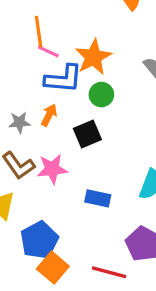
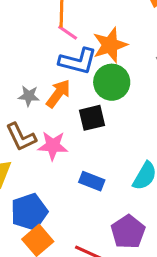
green circle: (101, 95) -> (112, 82), size x1.5
orange arrow: (49, 115) -> (58, 94), size x1.4

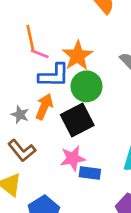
gray star: (29, 96) -> (20, 115), turned 30
black square: (92, 118) -> (77, 120), size x1.4
pink star: (53, 146) -> (73, 158), moved

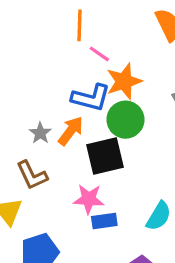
orange line: (30, 38) -> (79, 25), moved
pink line: (40, 54) -> (99, 54), moved
blue rectangle: (90, 173) -> (104, 221), turned -30

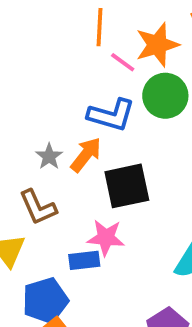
orange star: (124, 81) -> (157, 45), moved
green circle: (125, 120) -> (165, 96), moved
blue rectangle: (104, 221) -> (84, 260), moved

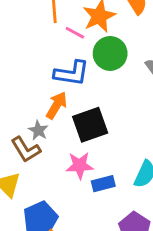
gray star: (49, 156) -> (38, 130), moved
blue rectangle: (84, 260) -> (103, 184), moved

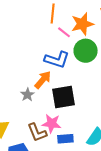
brown L-shape: (26, 149) -> (37, 132), moved

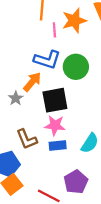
pink line: (64, 32) -> (54, 30), turned 48
green circle: (86, 51) -> (76, 67), moved
pink star: (52, 124) -> (55, 125), moved

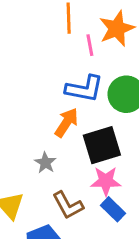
gray star: (16, 98) -> (45, 163), moved
blue rectangle: (58, 146) -> (113, 209), turned 56

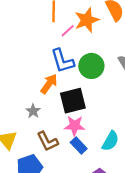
pink line: (90, 45) -> (68, 31), turned 56
blue L-shape: (84, 89) -> (62, 61), turned 60

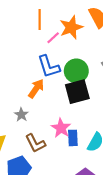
black square: (73, 101) -> (77, 92), moved
pink star: (75, 126) -> (61, 128), turned 30
blue rectangle: (79, 146) -> (73, 138), moved, turned 42

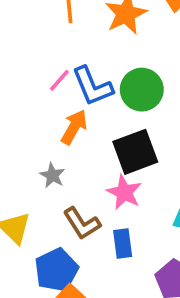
pink line: (53, 38) -> (59, 80), moved
black square: (77, 92) -> (135, 152), moved
blue rectangle: (73, 138) -> (123, 244), moved

